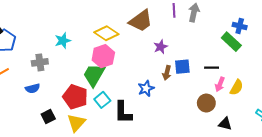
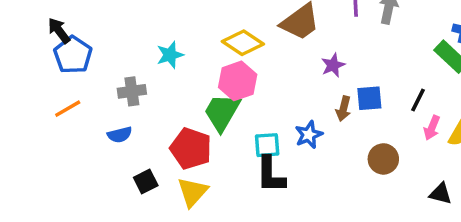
black line: (212, 68) -> (418, 100), turned -64
cyan square: (102, 100) -> (267, 145), moved, turned 35
brown circle: (206, 103) -> (383, 159), moved

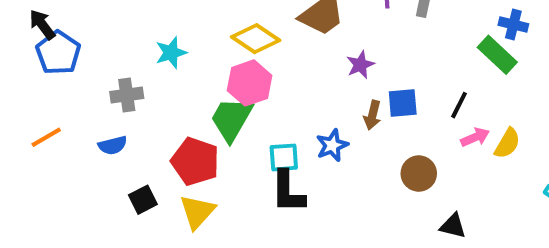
orange line: (68, 109) -> (46, 137), moved
pink arrow: (432, 128) -> (475, 137), turned -135
black triangle: (441, 194) -> (453, 226), moved

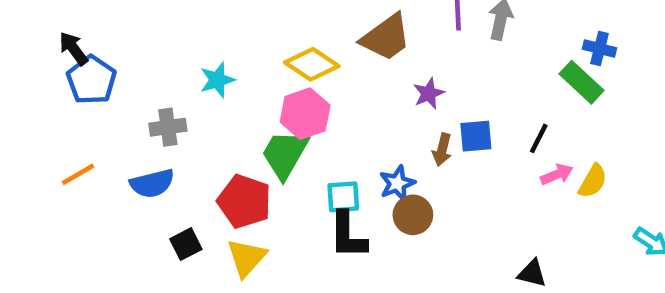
blue semicircle: (113, 145) -> (152, 183), size x1.4
brown circle: (419, 174) -> (413, 215), moved

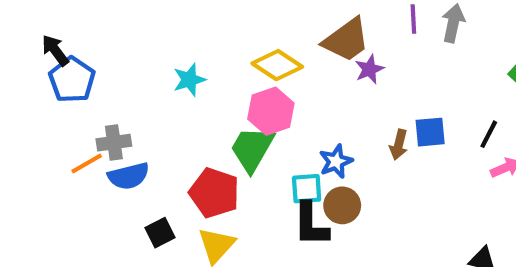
purple star: (429, 93) -> (369, 69), moved
gray cross: (168, 127) -> (114, 143), moved
orange line: (78, 174) -> (87, 163), moved
blue star: (397, 183) -> (336, 161), moved
brown circle: (413, 215) -> (342, 205), moved

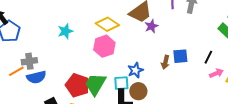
green trapezoid: (252, 149) -> (95, 84), moved

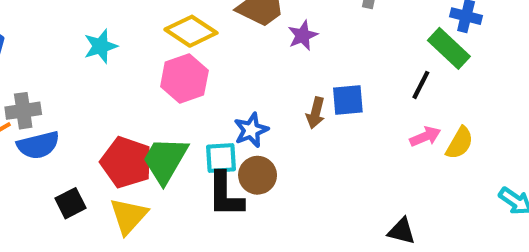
purple star: (151, 26) -> (303, 35), moved
black line: (208, 57) -> (421, 85), moved

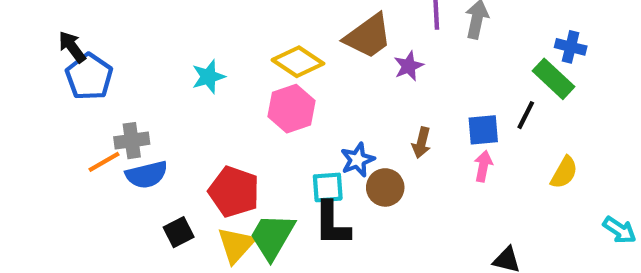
blue square: (348, 100) -> (483, 130), moved
pink arrow: (425, 137) -> (483, 166), moved, turned -56
green trapezoid: (165, 160) -> (272, 236), moved
brown circle: (258, 175) -> (385, 187), moved

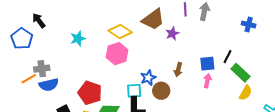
black arrow: (72, 47) -> (39, 20), moved
green rectangle: (554, 79) -> (241, 73), moved
yellow semicircle: (564, 173) -> (246, 93), moved

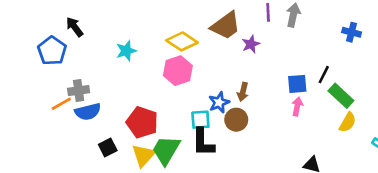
brown arrow: (178, 70) -> (243, 92), moved

